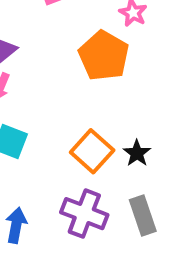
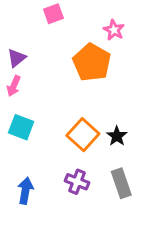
purple cross: (84, 214) -> (77, 182), size x0.7

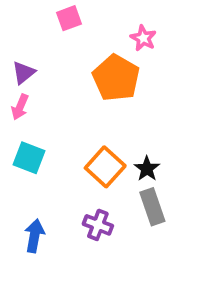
gray rectangle: (121, 183) -> (152, 207), moved

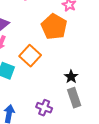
orange square: (105, 167) -> (30, 56), moved

